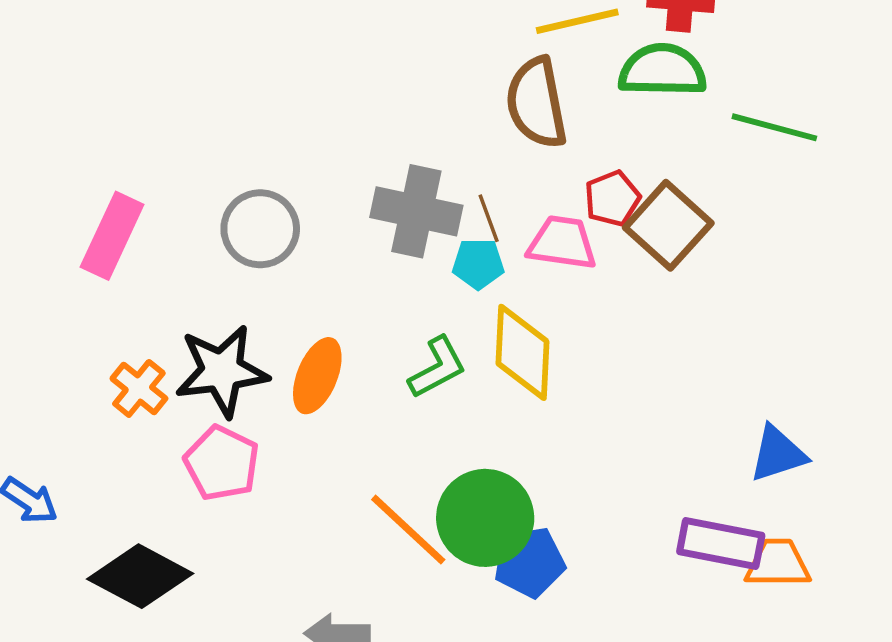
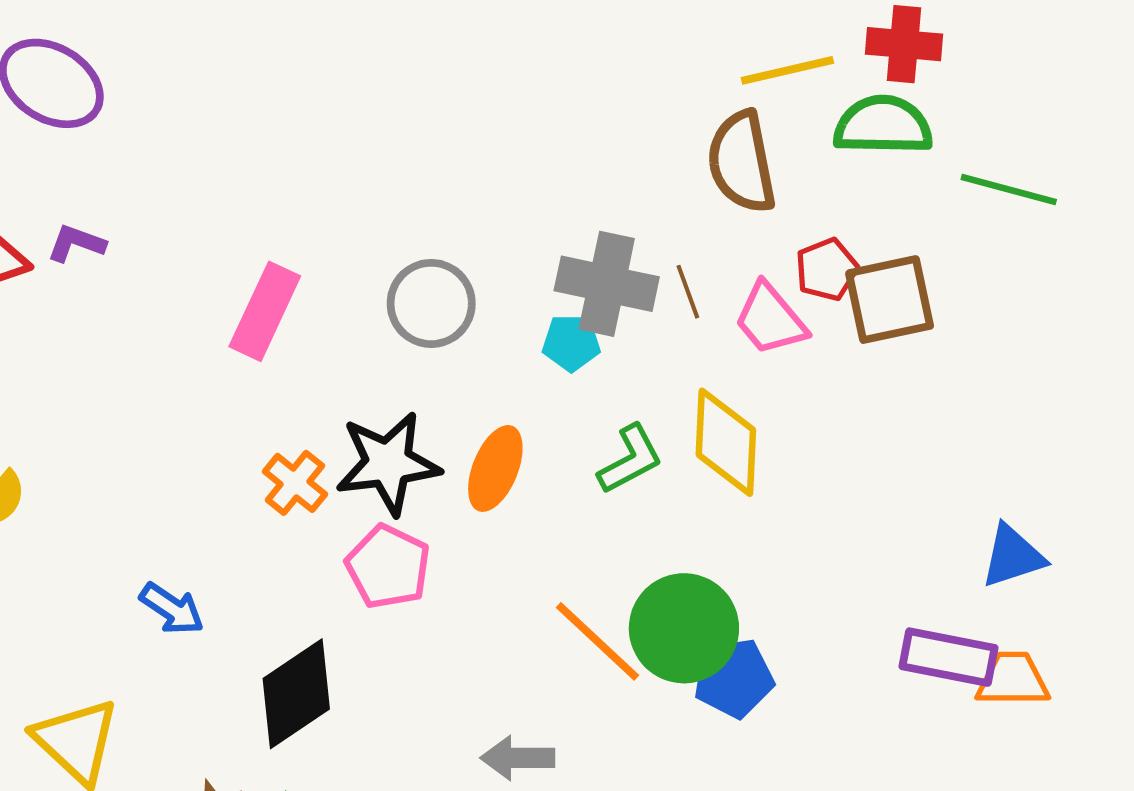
brown square: (668, 225) -> (890, 300), turned 36
pink trapezoid: (562, 243) -> (770, 319), turned -138
cyan pentagon: (478, 264) -> (571, 343), moved
black diamond: (140, 576) -> (296, 694), turned -62

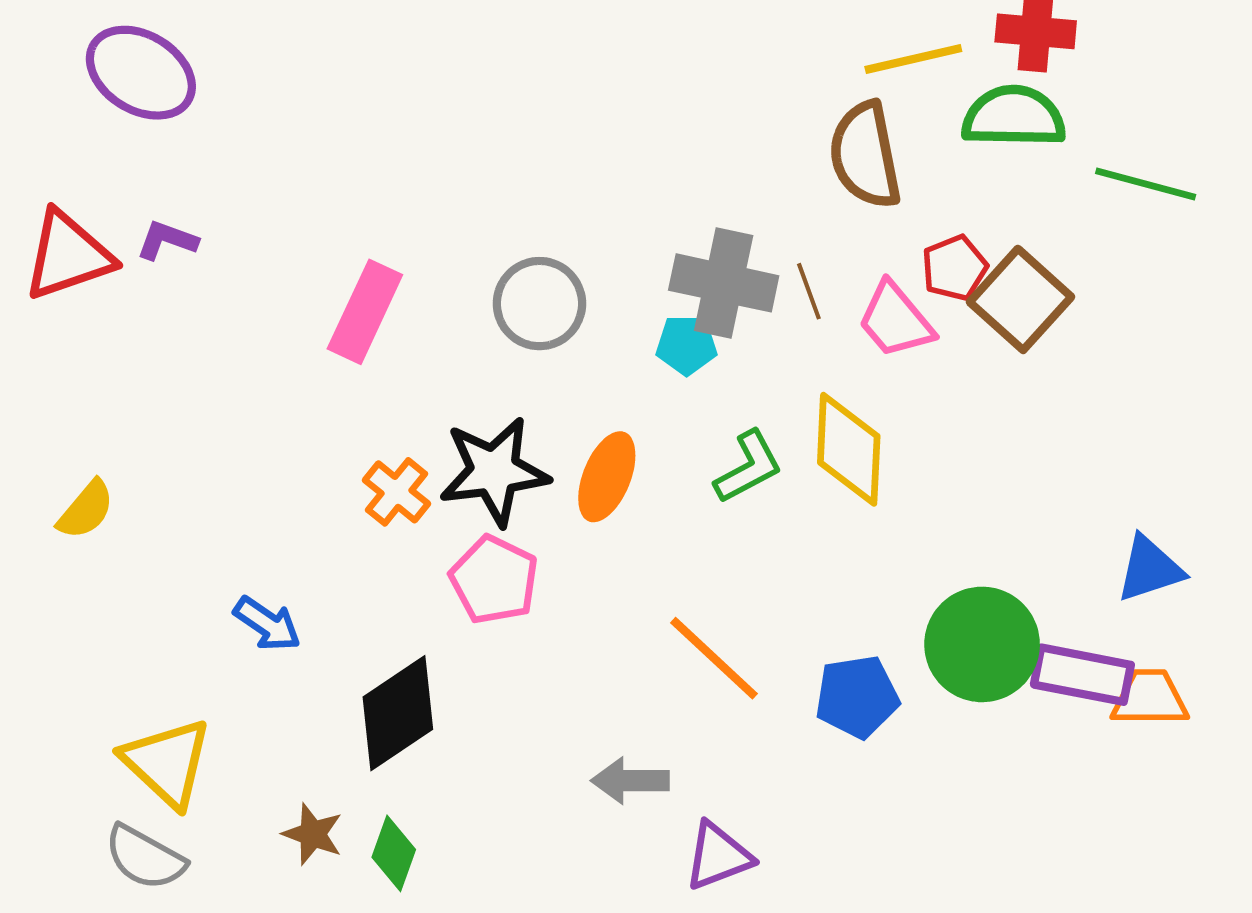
brown square: (890, 300) -> (1021, 299), turned -36
green circle: (684, 628) -> (982, 644), moved

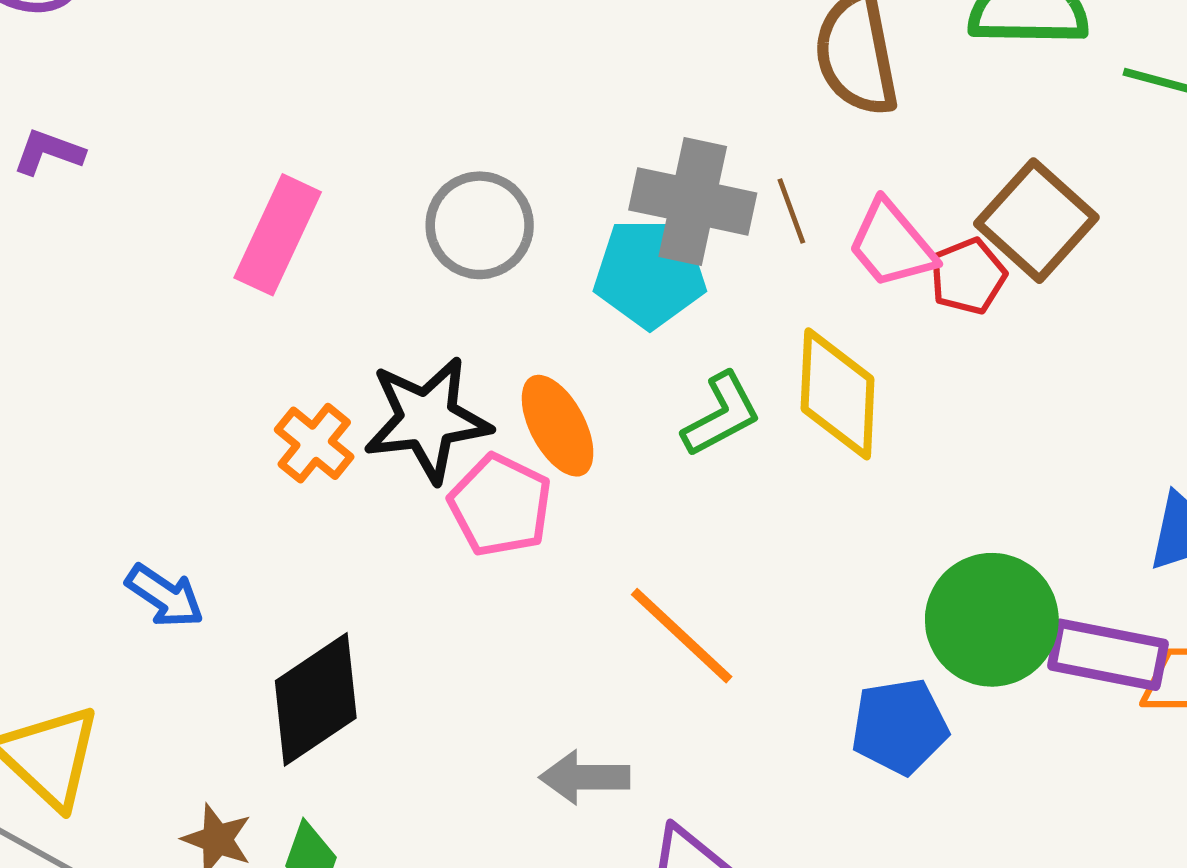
red pentagon: (955, 268) -> (968, 276), moved
cyan pentagon: (687, 345) -> (650, 273), size x1.6
orange ellipse: (607, 477) -> (558, 426), turned -50
pink pentagon: (494, 580) -> (500, 505), moved
blue pentagon: (857, 697) -> (900, 726), moved

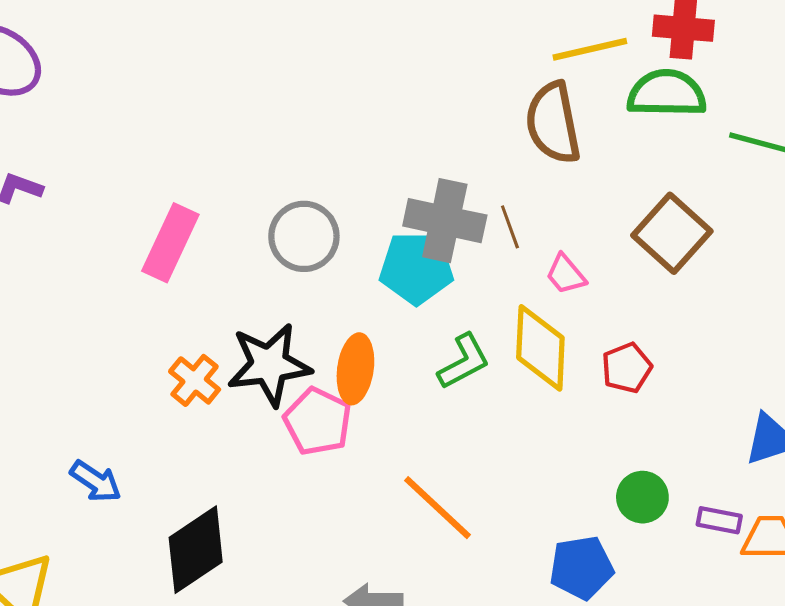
pink trapezoid: (892, 244) -> (566, 274), moved, size x0.7
red pentagon: (968, 276) -> (627, 368), moved
orange ellipse: (558, 426) -> (355, 369), turned 36
green circle: (992, 620) -> (642, 497), size x0.6
purple rectangle: (1108, 655) -> (719, 520), size x0.6

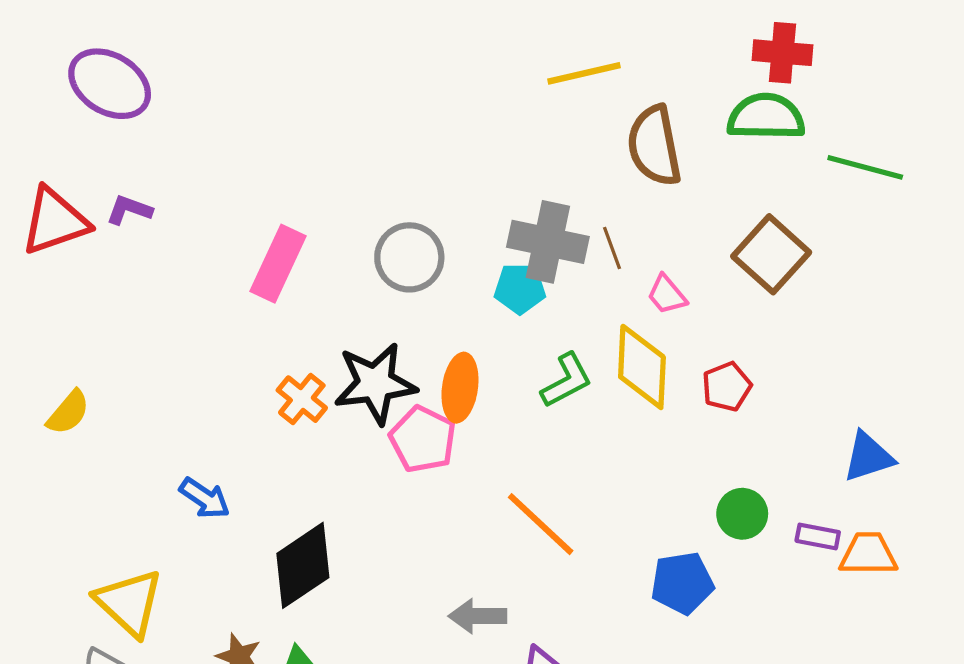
yellow line: (590, 49) -> (584, 73), moved
cyan pentagon: (416, 268) -> (520, 288), size x0.7

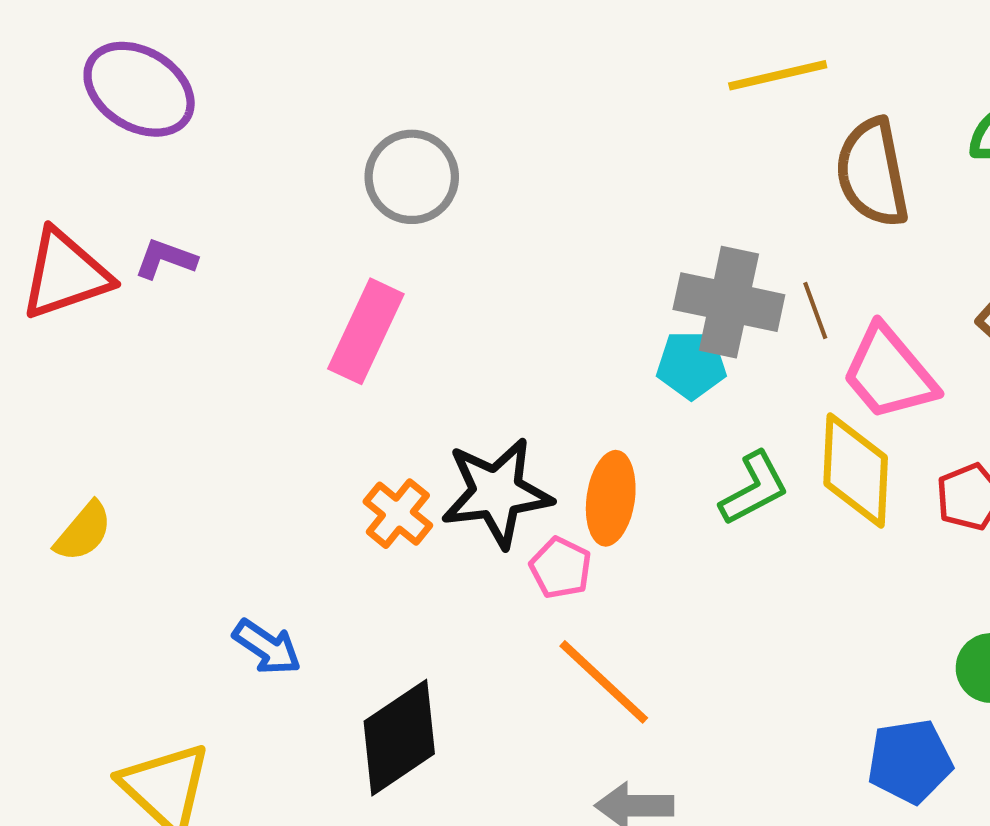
gray circle: (409, 257) -> (412, 177), moved
pink trapezoid: (667, 295) -> (889, 373), size x1.8
pink pentagon: (423, 439) -> (561, 568), size x0.7
orange line: (541, 524) -> (604, 682), moved

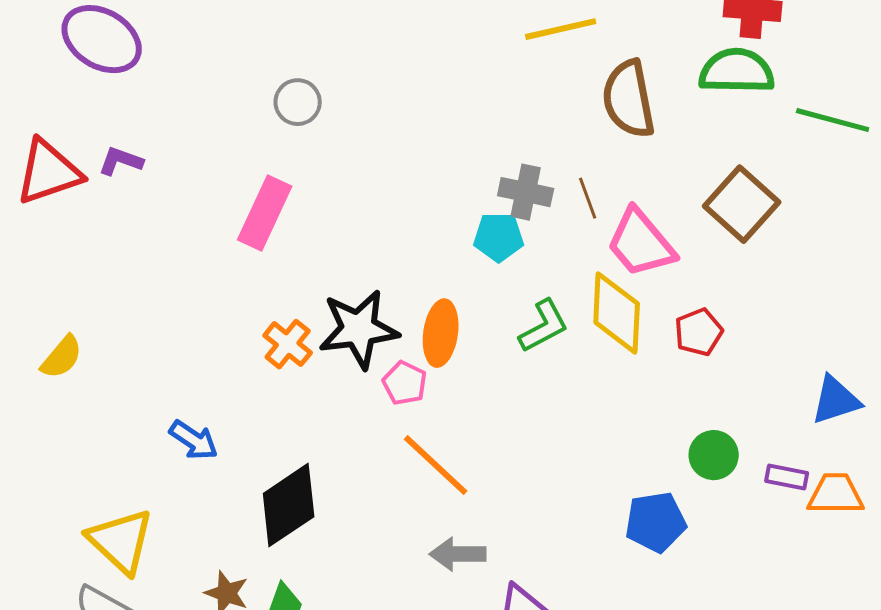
gray circle: (412, 177) -> (298, 102), size x0.7
gray cross: (729, 302) -> (526, 192), size x0.7

